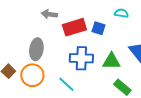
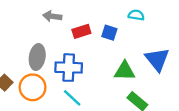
red rectangle: (74, 27) -> (81, 31), size x0.7
blue cross: (81, 58) -> (69, 68), moved

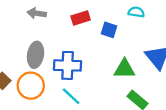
gray arrow: (52, 16) -> (37, 13), moved
red rectangle: (81, 31) -> (81, 18), moved

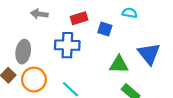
gray ellipse: (35, 55) -> (23, 52), moved
blue cross: (68, 65) -> (67, 45), moved

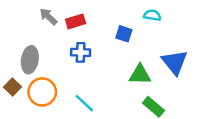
gray arrow: (39, 14) -> (48, 16), turned 35
red rectangle: (79, 18) -> (76, 21), moved
blue cross: (67, 45) -> (81, 52), size x0.7

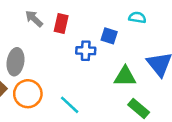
red rectangle: (76, 21) -> (61, 24), turned -60
blue cross: (81, 52) -> (86, 51), moved

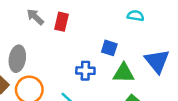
blue square: (109, 36) -> (109, 48), moved
blue cross: (86, 51) -> (85, 71), moved

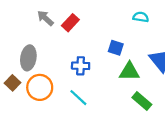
red rectangle: (62, 22) -> (70, 23), turned 30
blue cross: (85, 71) -> (81, 66), moved

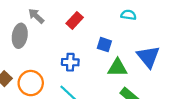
red rectangle: (70, 23) -> (75, 20), moved
gray ellipse: (28, 58) -> (20, 36), moved

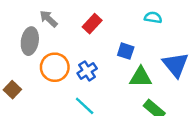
blue cross: (70, 62) -> (87, 71), turned -35
orange circle: (31, 83) -> (55, 67), moved

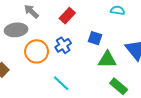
gray ellipse: (30, 41) -> (16, 30), turned 75
blue cross: (87, 71) -> (63, 45), moved

